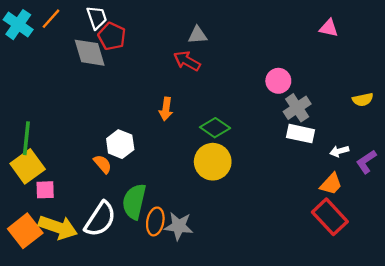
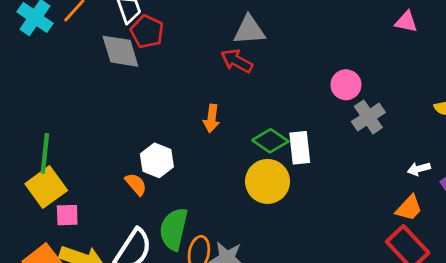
gray triangle: (197, 35) -> (249, 30), size x1.4
white rectangle: (301, 134) -> (300, 148), moved, turned 72

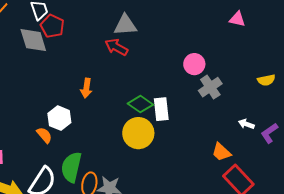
orange arrow: (212, 118) -> (86, 88), moved
white arrow: (419, 169) -> (246, 124), turned 35
orange trapezoid: (409, 208) -> (221, 152), moved, turned 90

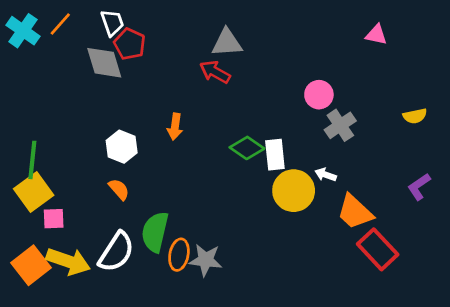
white hexagon: (59, 118) -> (122, 147), moved
white arrow: (246, 124) -> (326, 175), moved
yellow circle: (138, 133) -> (294, 191), moved
orange trapezoid: (221, 152) -> (355, 212), size x1.4

